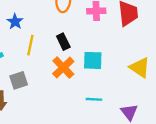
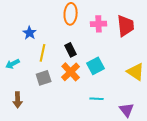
cyan square: (93, 60) -> (96, 66), turned -30
gray square: (19, 80) -> (44, 78), moved

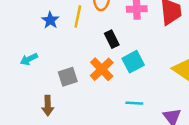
black rectangle: (71, 50) -> (112, 39), moved
yellow line: (43, 53) -> (78, 16), moved
brown arrow: (18, 100) -> (48, 106), moved

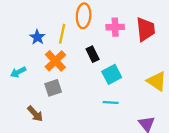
orange cross: (102, 69) -> (55, 61), moved
cyan line: (134, 103) -> (111, 103), moved
brown arrow: (48, 106) -> (35, 114), turned -42

